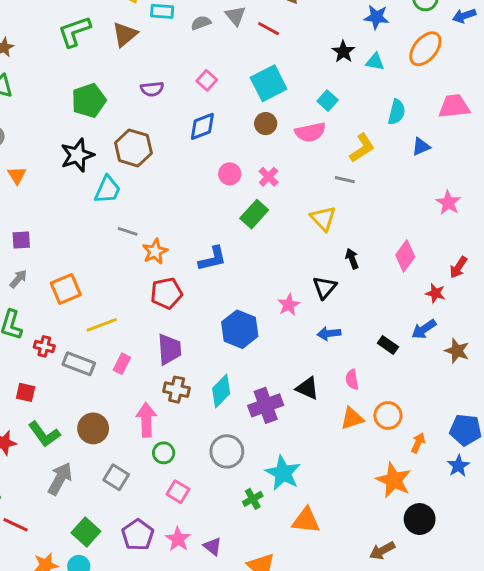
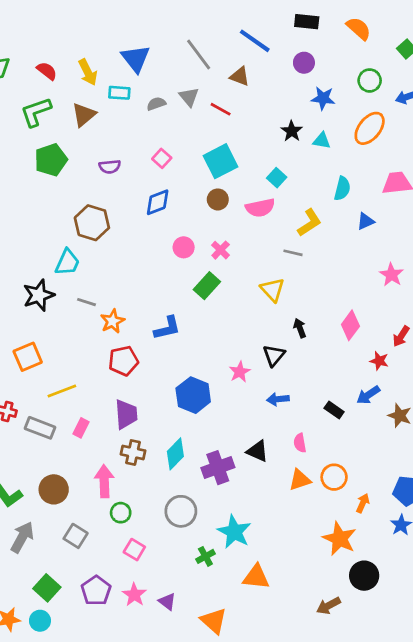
green pentagon: (89, 101) -> (51, 160), moved
black star: (77, 155) -> (39, 295), moved

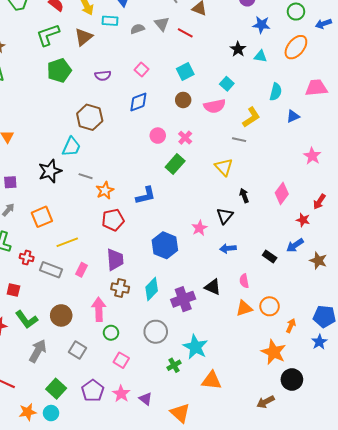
cyan square: (221, 161) -> (185, 72), size x0.7

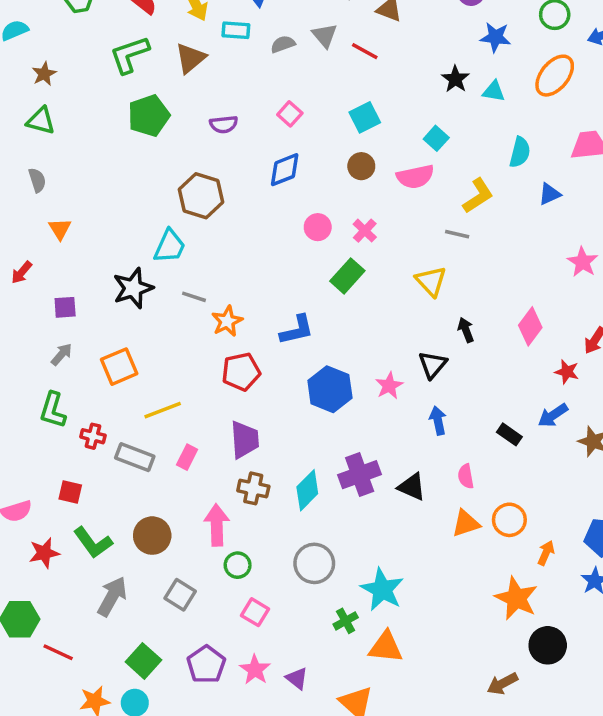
blue hexagon: (165, 245) -> (330, 389), moved
blue arrow: (228, 248) -> (438, 421), turned 84
purple cross: (183, 299) -> (360, 475), moved
orange triangle: (212, 381) -> (386, 647), moved

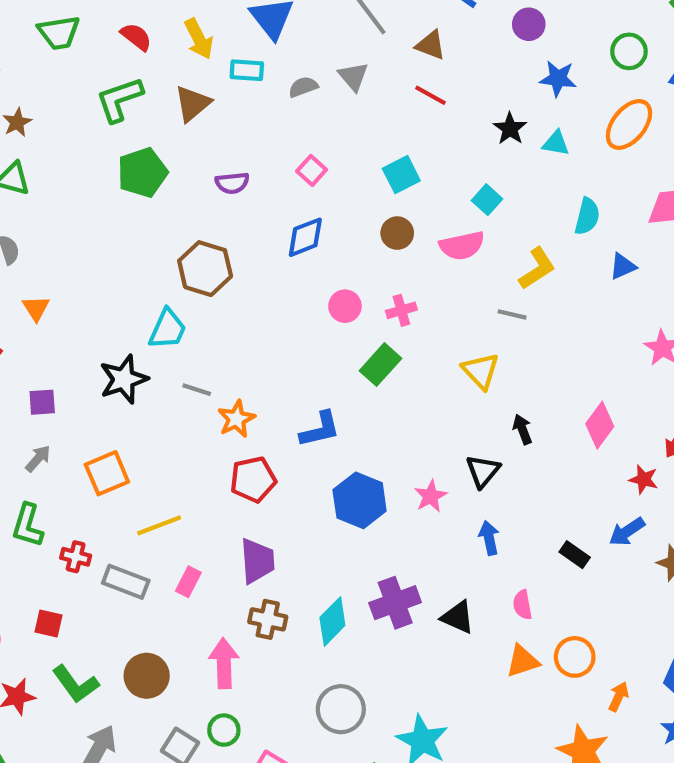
red line: (365, 51) -> (431, 95), moved
pink cross: (365, 231) -> (401, 310), turned 30
green circle: (238, 565) -> (224, 730), moved

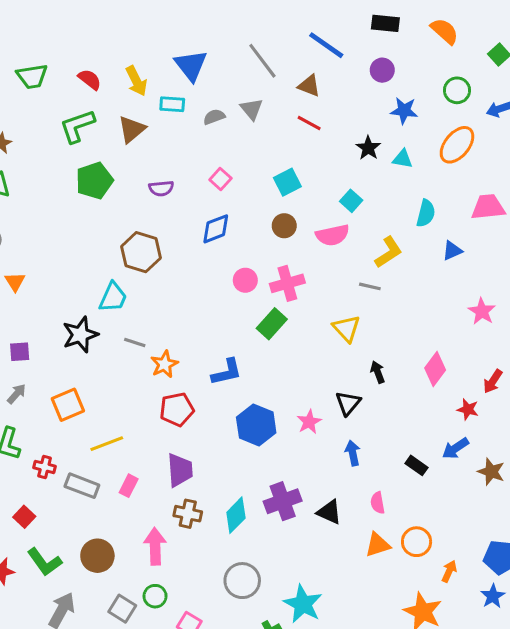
pink cross: (401, 310) -> (287, 283), size x1.5
red square: (48, 624) -> (24, 517), turned 30

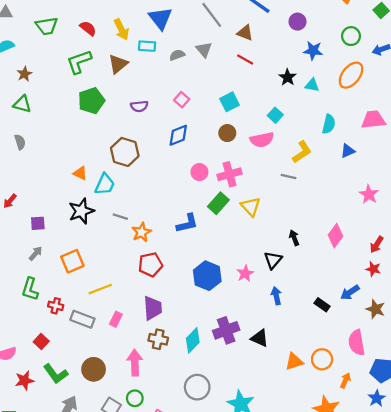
orange triangle: (15, 282) -> (80, 173), moved, turned -32
yellow triangle: (346, 328) -> (251, 207), moved
blue L-shape: (227, 372) -> (187, 223), moved
red star: (468, 409) -> (373, 269), moved
pink semicircle: (378, 503) -> (357, 343), moved, size x1.6

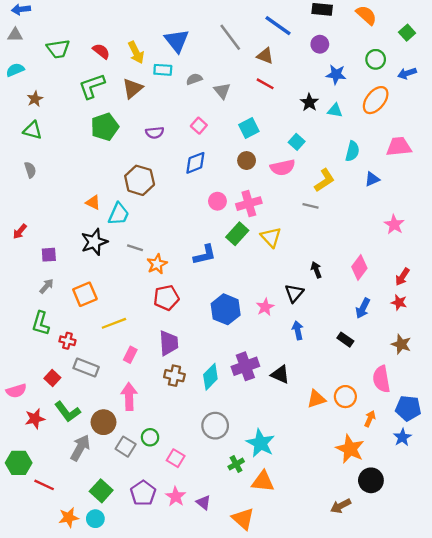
gray triangle: (204, 49) -> (222, 91), moved
blue arrow: (350, 292) -> (363, 308), moved, turned -30
gray rectangle: (82, 319) -> (86, 368), moved
pink arrow: (135, 363) -> (129, 397), moved
brown circle: (94, 369) -> (104, 422), moved

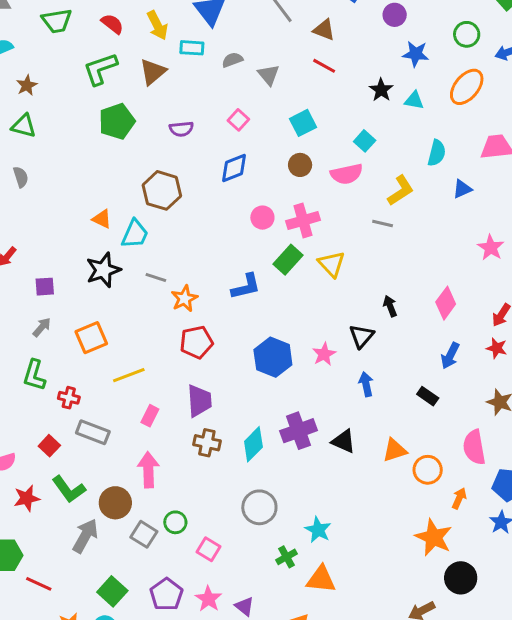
orange triangle: (316, 399) -> (395, 450), moved
cyan star: (260, 443) -> (318, 530), size x0.7

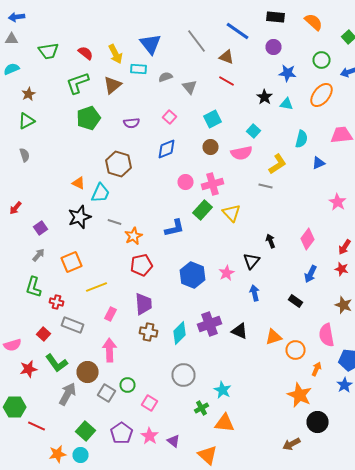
green triangle: (24, 126) -> (26, 121), turned -42
purple square: (45, 287) -> (40, 228), turned -32

